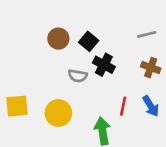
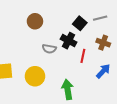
black square: (89, 41) -> (80, 23), moved
red line: (123, 106) -> (83, 56), moved
blue arrow: (151, 106) -> (103, 71), turned -105

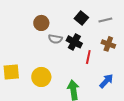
black square: (80, 23) -> (81, 18), moved
gray semicircle: (49, 49) -> (55, 39), moved
blue arrow: (103, 71) -> (106, 81), moved

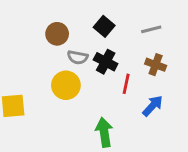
black square: (81, 18) -> (104, 26), moved
yellow circle: (41, 77) -> (66, 85), moved
blue arrow: (106, 81) -> (153, 106), moved

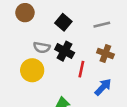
brown circle: (57, 34) -> (25, 13), moved

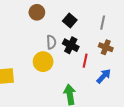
gray line: (102, 25) -> (103, 23), turned -64
gray semicircle: (42, 47) -> (51, 42), turned -104

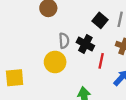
black square: (70, 21) -> (100, 20), moved

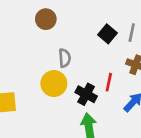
black cross: (85, 44) -> (86, 94), moved

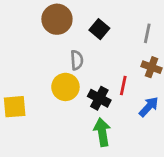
brown circle: (46, 19) -> (57, 19), size x1.4
black square: (108, 34) -> (99, 29), moved

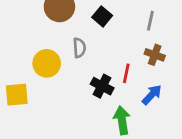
yellow circle: (65, 87) -> (47, 63), moved
green arrow: (102, 132) -> (122, 120), moved

